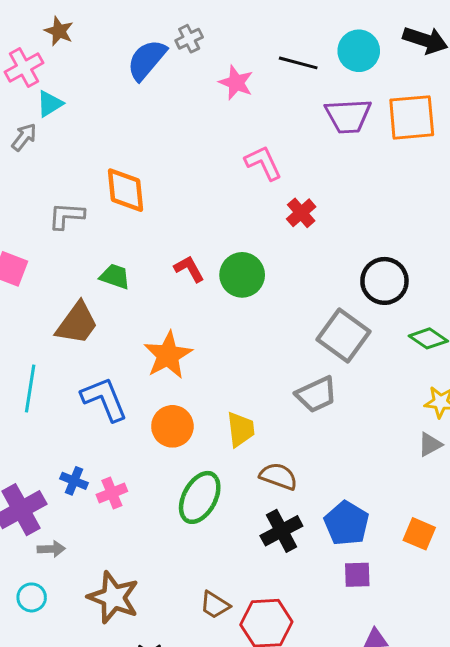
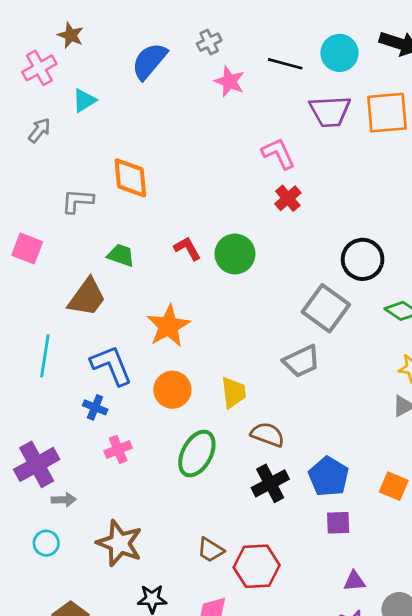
gray cross: (189, 39) -> (209, 42), moved
cyan triangle: (50, 104) -> (84, 100), moved
pink L-shape: (263, 163) -> (278, 153), moved
blue cross: (74, 481) -> (95, 407), moved

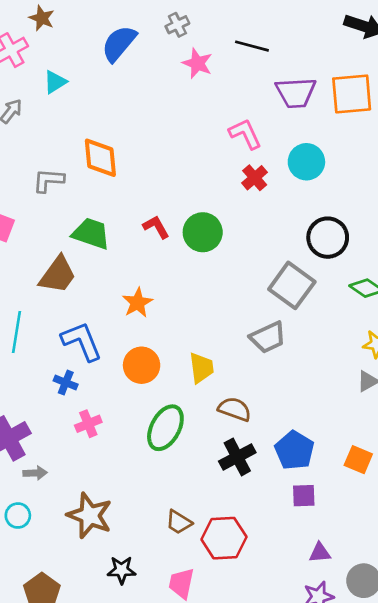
cyan circle: (339, 53) -> (306, 162), moved
green trapezoid: (121, 255) -> (91, 234), size x1.4
orange star: (168, 326) -> (138, 303), size x0.7

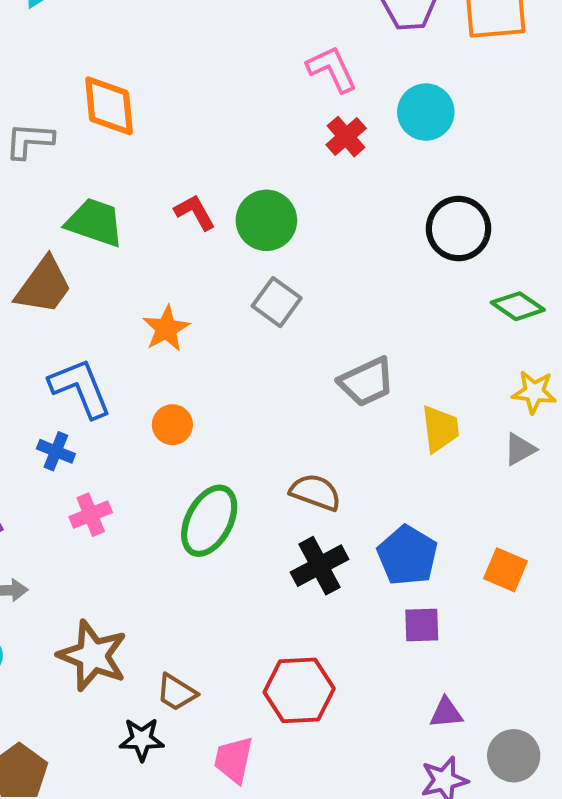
gray square: (292, 285) -> (277, 302), moved, size x0.7
orange circle: (142, 365) -> (172, 425), size x0.7
yellow trapezoid: (201, 368) -> (440, 429), moved
brown trapezoid: (179, 522) -> (176, 692), moved

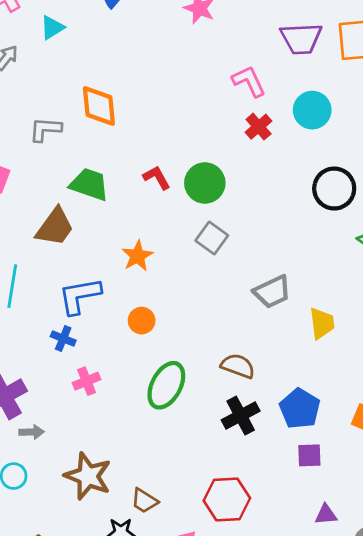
blue L-shape: (80, 388) -> (80, 296), turned -78

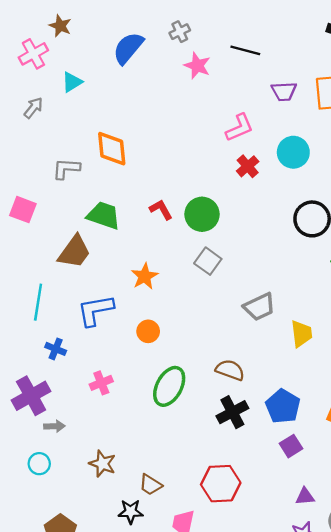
purple trapezoid: (301, 39) -> (284, 91), size x0.7
pink L-shape: (249, 81) -> (239, 128), turned 92
blue cross: (63, 338) -> (56, 349), moved
purple square: (309, 455) -> (291, 446), turned -30
brown star: (88, 476) -> (102, 464), size x0.7

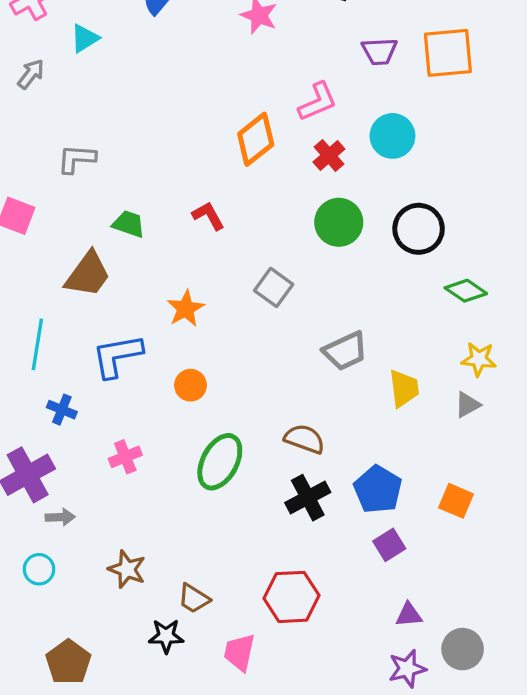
orange diamond: (112, 149) -> (256, 139), moved, turned 57
green circle: (202, 214) -> (339, 222), moved
green trapezoid: (104, 215) -> (129, 224), size x0.7

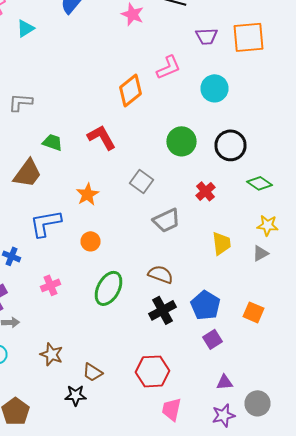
red cross: (329, 156) -> (206, 191), moved
red L-shape: (208, 216) -> (102, 137), size x1.4
gray trapezoid: (345, 351) -> (166, 220), moved
pink trapezoid: (239, 652) -> (172, 409), moved

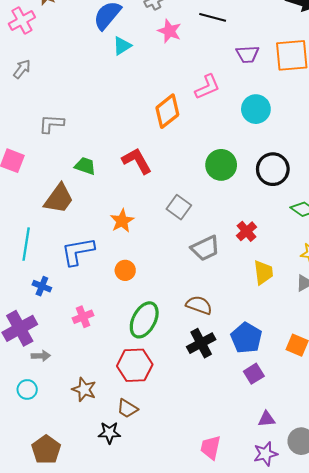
cyan triangle: (26, 28) -> (122, 46), moved
red cross: (206, 191) -> (246, 231), moved
red hexagon: (152, 371) -> (135, 365), moved

